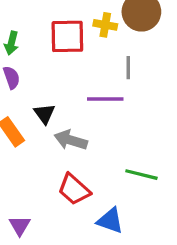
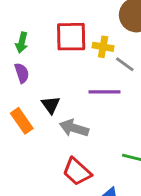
yellow cross: (105, 25) -> (103, 47), moved
gray line: (128, 68) -> (125, 64), turned -54

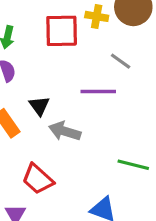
yellow cross: (103, 47) -> (97, 16), moved
red trapezoid: (77, 172) -> (38, 179), moved

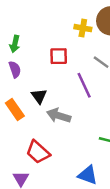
red square: (62, 31) -> (59, 56), moved, size x0.7
purple line: (98, 91) -> (84, 85), turned 65

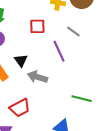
red trapezoid: (38, 152) -> (20, 108), turned -70

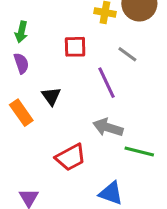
gray arrow: (37, 77) -> (108, 128), moved
red trapezoid: (20, 108) -> (71, 157), moved

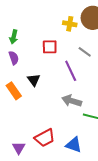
red trapezoid: (71, 157) -> (45, 138), moved

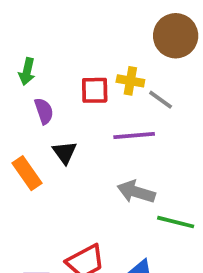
yellow cross: (70, 24) -> (130, 81), moved
purple semicircle: (14, 58) -> (44, 111), moved
purple line: (71, 71) -> (134, 135), turned -70

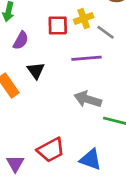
yellow cross: (130, 81) -> (84, 19), turned -30
purple semicircle: (44, 111) -> (21, 40), turned 48

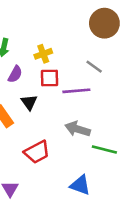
yellow cross: (84, 19) -> (43, 54), moved
red square: (58, 25) -> (50, 78), moved
red trapezoid: (51, 150) -> (37, 152), moved

